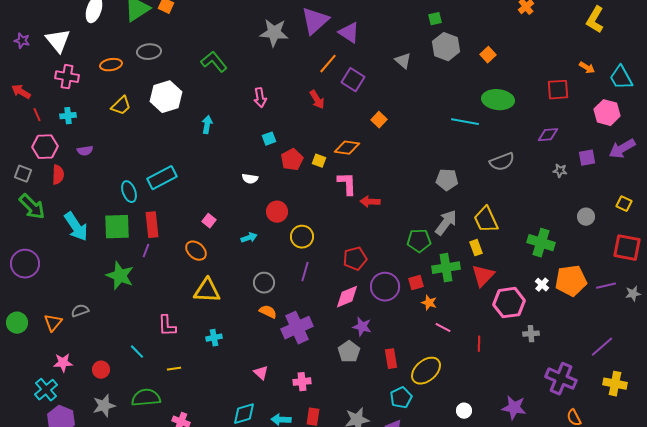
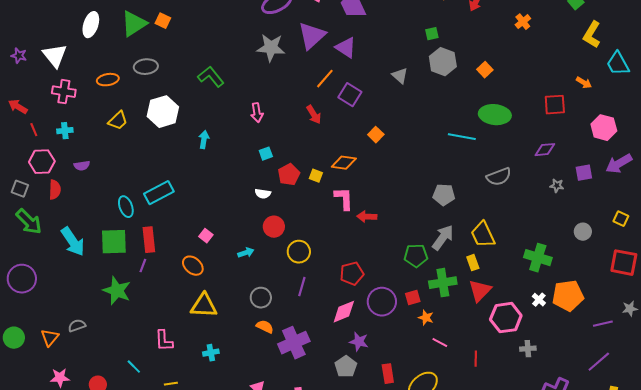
cyan trapezoid: (621, 78) -> (618, 64), moved
white semicircle: (250, 179) -> (263, 194), moved
purple line: (606, 286) -> (603, 324), moved

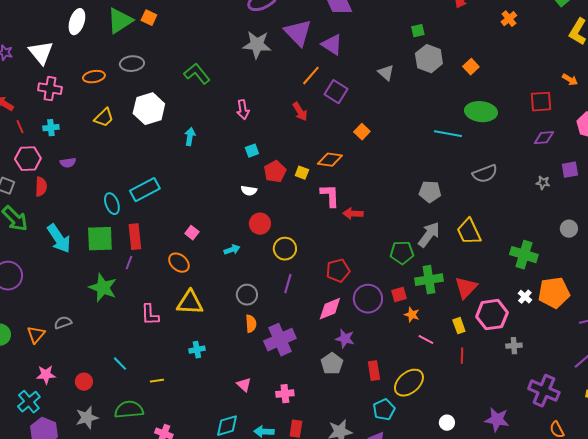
purple triangle: (312, 36) -> (298, 33), turned -32
purple diamond: (545, 150) -> (544, 138), moved
yellow rectangle: (473, 263) -> (459, 326), moved
orange semicircle: (265, 327) -> (251, 324), turned 60
pink L-shape: (164, 341) -> (150, 315), moved

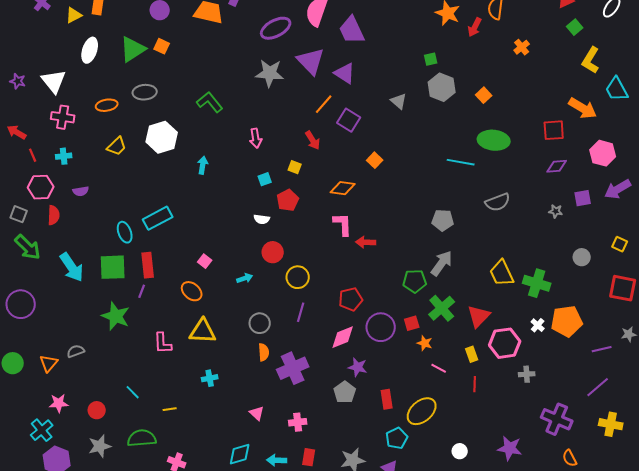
orange arrow: (570, 80) -> (583, 108), size x1.8
yellow square: (302, 173) -> (295, 167), moved
yellow trapezoid: (469, 232) -> (502, 273), moved
green cross: (429, 280) -> (442, 308), turned -32

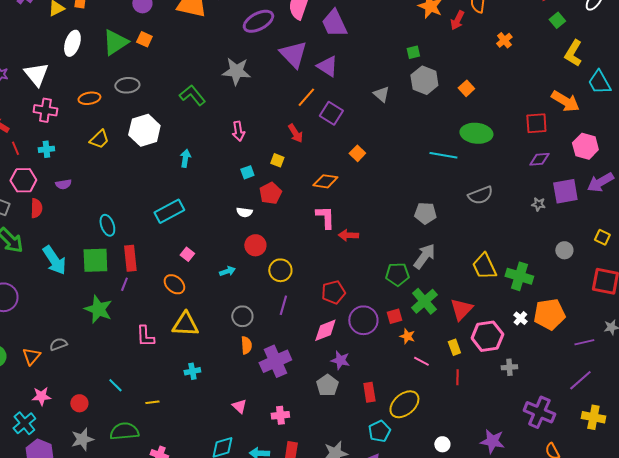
gray star: (270, 73) -> (236, 71), moved
purple square: (583, 198) -> (565, 191), size x1.5
cyan rectangle: (158, 218) -> (169, 211), moved

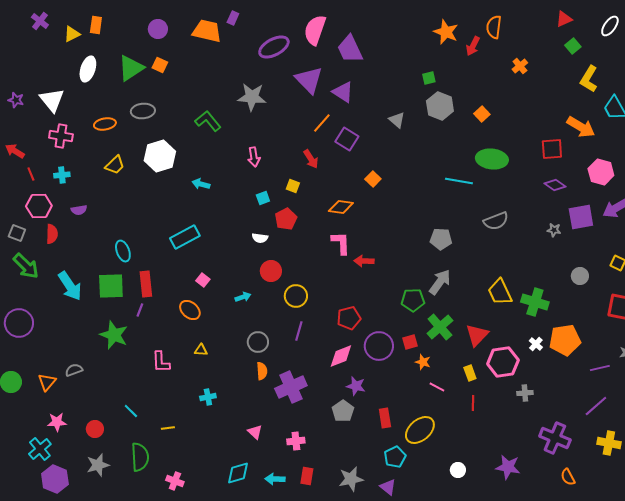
cyan arrow: (185, 158) -> (201, 184), turned -84
purple diamond: (539, 159) -> (555, 185), turned 40
yellow triangle: (185, 324) -> (201, 350), size x0.5
green semicircle: (124, 431) -> (140, 457), turned 92

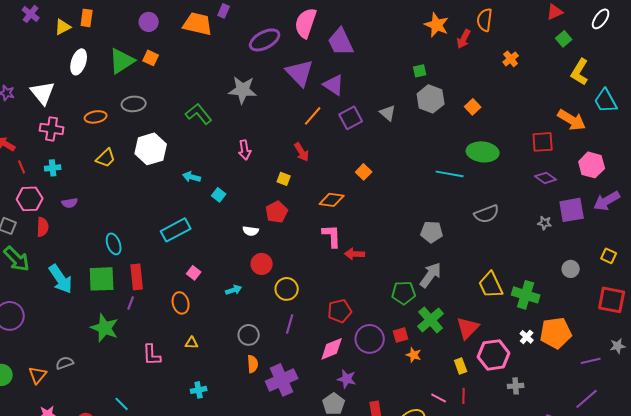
purple square: (347, 139) -> (351, 118), moved, turned 30
cyan square: (263, 198) -> (219, 195), moved, turned -32
orange ellipse: (190, 310) -> (181, 303), turned 35
pink line: (437, 387) -> (439, 398), moved

